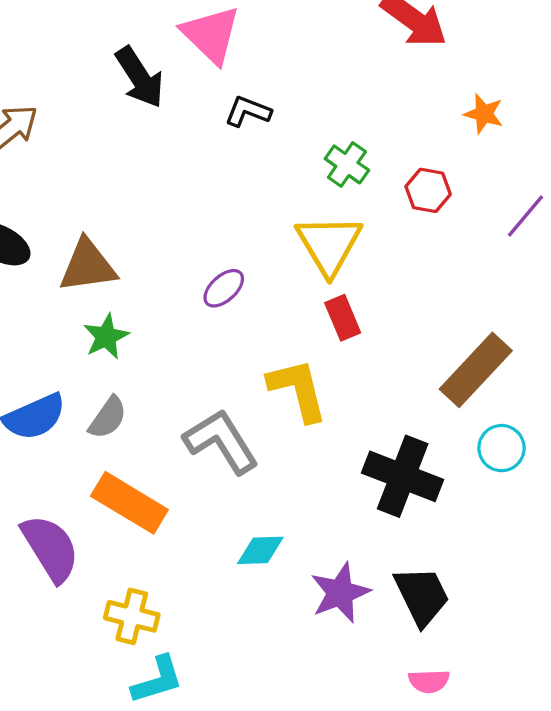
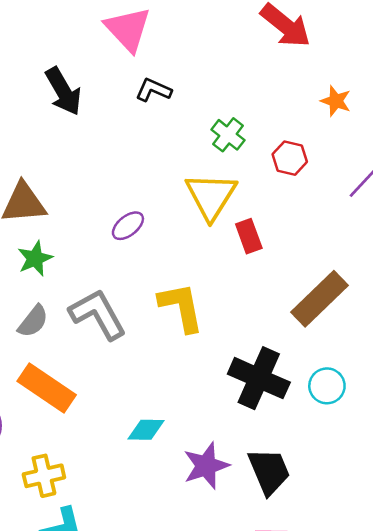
black arrow: (140, 77) -> (63, 91), moved
red rectangle: (343, 318) -> (249, 236), moved
gray L-shape: (221, 441) -> (98, 314), moved
cyan circle: (502, 448) -> (327, 386), moved
yellow cross: (132, 616) -> (44, 476), turned -30

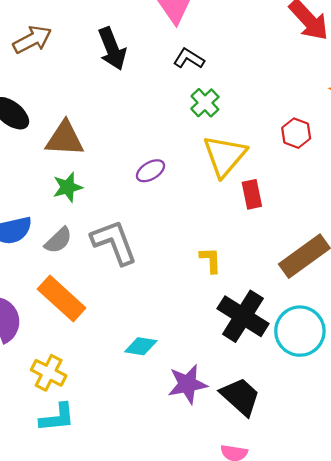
green cross: (228, 135) -> (205, 103), moved
yellow L-shape: (181, 307) -> (211, 260), moved, size x0.6
cyan circle: (327, 386) -> (300, 331), size x1.6
black trapezoid: (269, 471) -> (240, 397), turned -33
yellow cross: (44, 476) -> (49, 373), turned 32

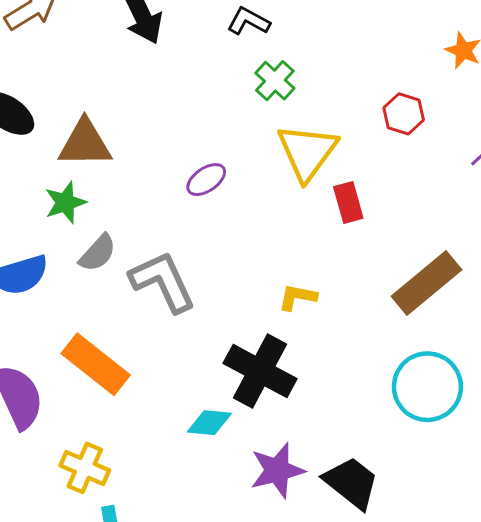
green star: (68, 187) -> (65, 203), moved
gray semicircle: (58, 240) -> (98, 253), moved
yellow L-shape: (211, 260) -> (297, 297), turned -72
black cross: (243, 316) -> (260, 371), moved

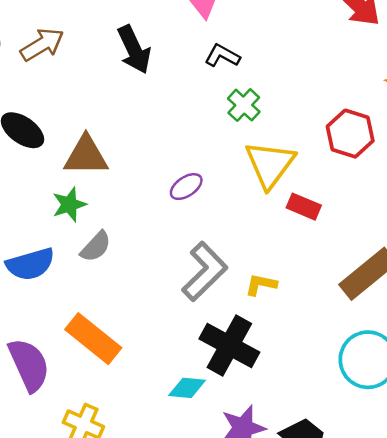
red hexagon: (404, 114) -> (350, 134), size x1.4
red rectangle: (348, 203) -> (304, 207), turned -52
gray L-shape: (163, 282) -> (205, 271), moved, turned 70

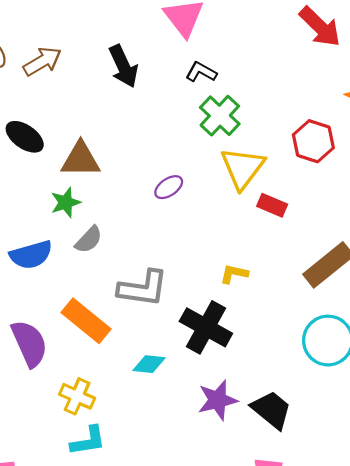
green cross: (244, 105) -> (220, 116), size x1.4
gray L-shape: (205, 271) -> (143, 288), moved, turned 52
cyan diamond: (187, 388) -> (149, 364), moved

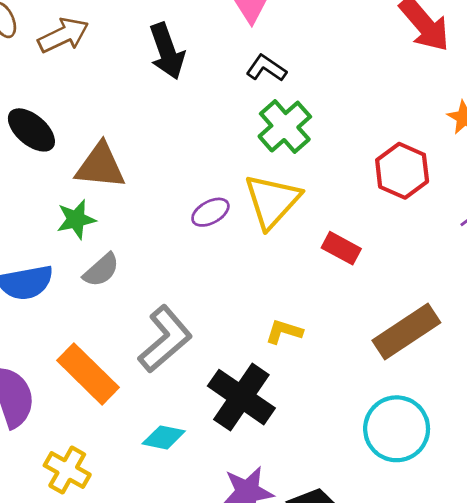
yellow triangle: (243, 168) -> (272, 201), moved
gray L-shape: (143, 288) -> (165, 339), turned -54

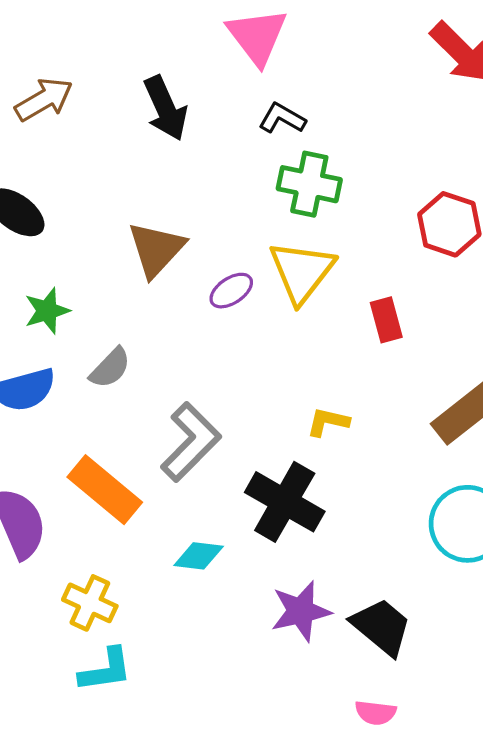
green cross: (285, 127) -> (309, 184), turned -32
brown triangle: (100, 166) -> (156, 249), moved, turned -48
green star: (76, 219) -> (47, 311), moved
red rectangle: (341, 248) -> (386, 320), turned 51

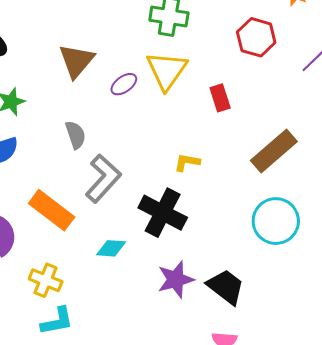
gray semicircle: (110, 368) -> (76, 135), moved, turned -60

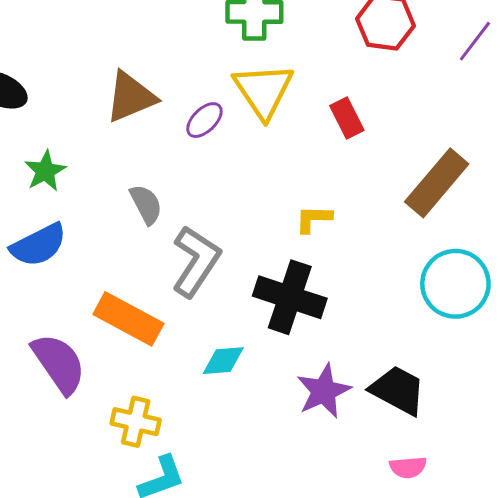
brown triangle: (77, 61) -> (131, 97), turned 36

